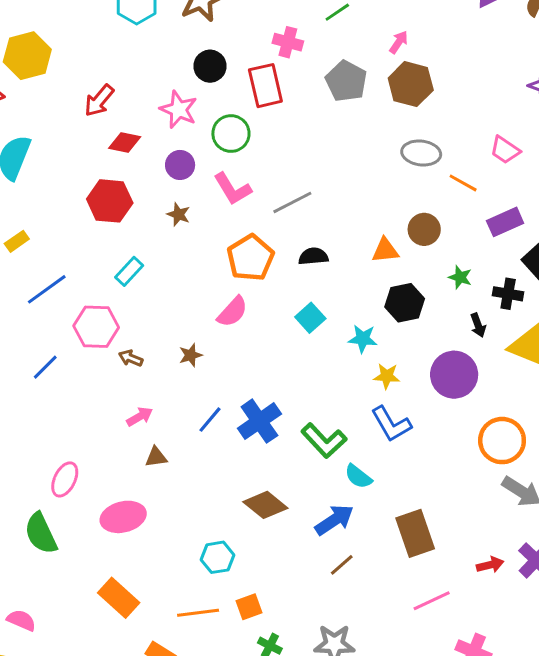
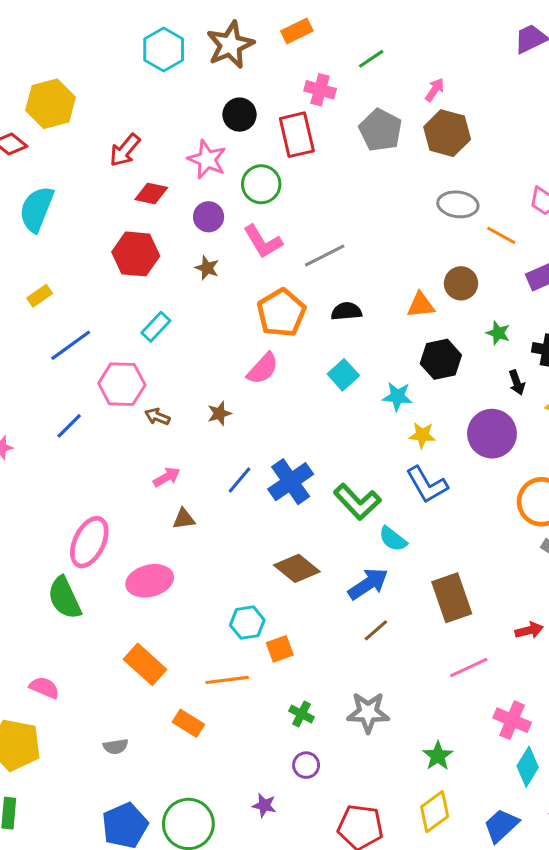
pink ellipse: (65, 479) -> (89, 542), size x1.4
orange square: (249, 607) -> (280, 649), moved

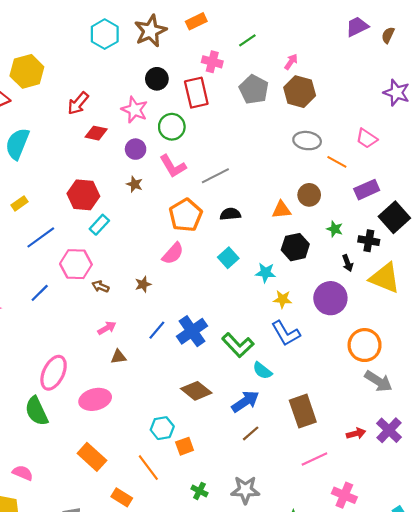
red hexagon: (136, 254) -> (83, 195), moved
orange line: (227, 680) -> (148, 468), turned 60

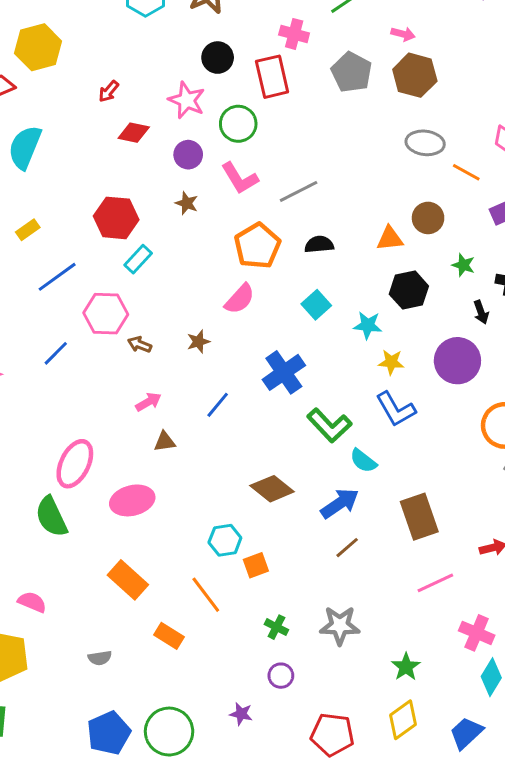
pink arrow: (291, 62) -> (403, 34), turned 70
red arrow: (78, 103) -> (109, 91), size x0.7
blue cross: (192, 331) -> (284, 372), moved

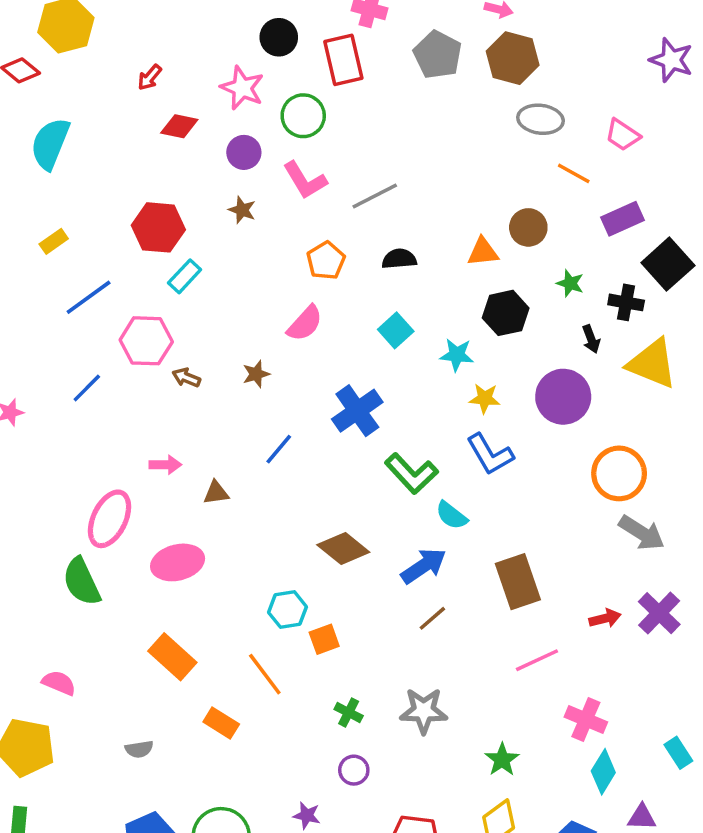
gray ellipse: (425, 143) -> (541, 119), moved
orange pentagon: (257, 246) -> (326, 261), size x0.7
pink arrow: (148, 402) -> (165, 465), moved, turned 30

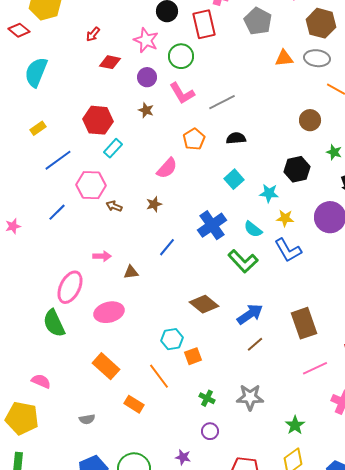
brown hexagon: (513, 58) -> (321, 23), moved
orange triangle: (483, 252) -> (284, 58), moved
pink semicircle: (305, 323) -> (167, 168), moved
cyan semicircle: (452, 515) -> (253, 229), moved

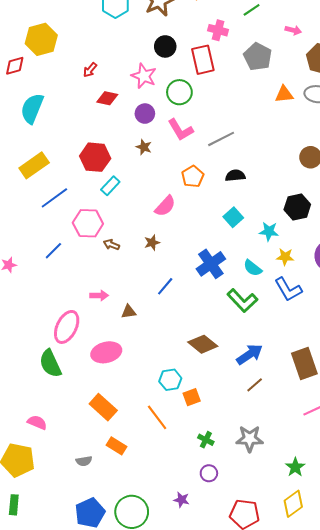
red diamond: (19, 30) -> (15, 66), turned -55
yellow rectangle: (38, 128) -> (34, 165), size x1.8
orange rectangle: (134, 404) -> (116, 446), moved

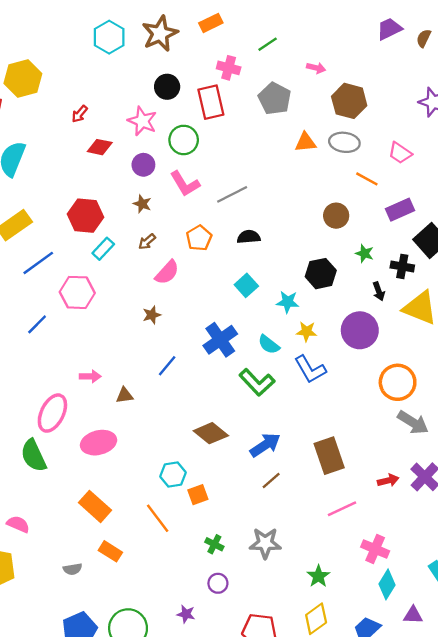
brown arrow: (111, 245) -> (147, 242), moved, turned -63

